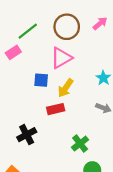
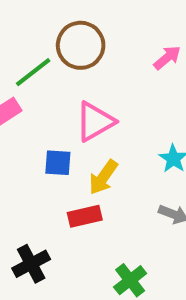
brown circle: (67, 27) -> (81, 45), moved

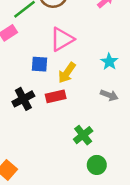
black cross: (31, 264) -> (23, 99), moved

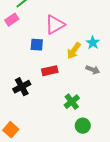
yellow arrow: (67, 73) -> (74, 51), moved
black cross: (23, 99) -> (22, 87), moved

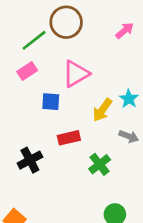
pink rectangle: (12, 20) -> (27, 71), moved
green cross: (72, 102) -> (100, 164), moved

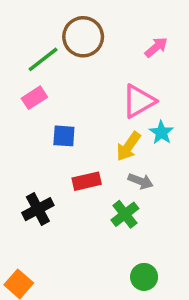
pink triangle: (76, 74) -> (139, 101), moved
gray arrow: (129, 136) -> (141, 181), moved

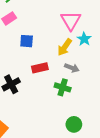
pink triangle: (139, 101) -> (71, 20), turned -30
green cross: (125, 214) -> (63, 87), turned -35

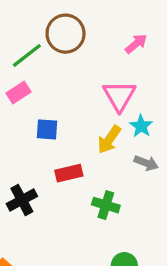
gray arrow: (72, 68) -> (146, 163), moved

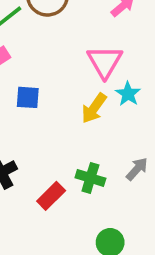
gray arrow: (146, 163) -> (137, 169), moved, turned -70
red rectangle: (69, 173) -> (51, 196), moved, turned -32

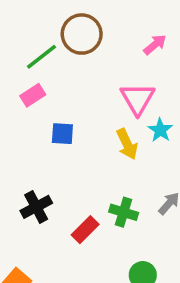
yellow arrow: (94, 108) -> (127, 144), turned -60

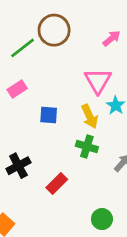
pink rectangle: (33, 95) -> (17, 89), moved
blue square: (62, 134) -> (49, 115), moved
green cross: (124, 212) -> (87, 146), moved

